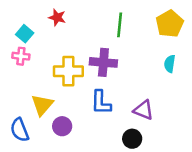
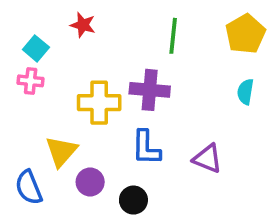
black circle: (132, 139) -> (133, 200), moved

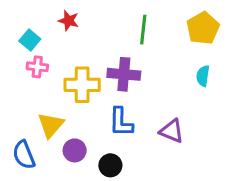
pink cross: (31, 81) -> (37, 67), moved

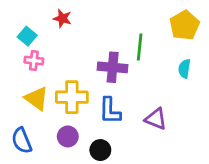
green line: (143, 30) -> (140, 47), moved
yellow cross: (82, 85) -> (72, 97), moved
yellow triangle: (51, 125) -> (37, 98), moved, turned -35

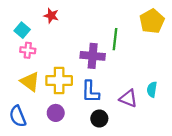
cyan semicircle: (184, 69) -> (152, 89), moved
black circle: (100, 150) -> (99, 119), moved

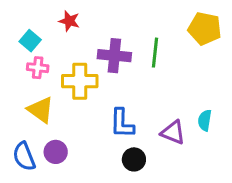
yellow pentagon: (152, 21) -> (205, 29), turned -30
purple cross: (93, 56) -> (114, 56), moved
yellow cross: (59, 80) -> (80, 81), moved
purple circle: (56, 113) -> (56, 152), moved

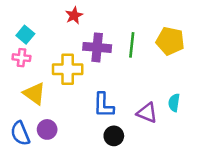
red star: (69, 21) -> (74, 15), moved, turned 30
yellow pentagon: (205, 29) -> (170, 41), moved
pink cross: (38, 68) -> (21, 58), moved

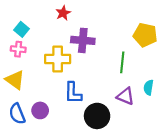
green line: (132, 45) -> (122, 62), moved
yellow triangle: (34, 94) -> (15, 80), moved
blue L-shape: (104, 105) -> (73, 93), moved
black circle: (114, 136) -> (97, 116), size x1.5

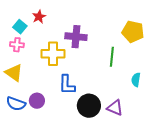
red star: (63, 13) -> (39, 17), moved
purple triangle: (126, 96) -> (115, 108), moved
blue semicircle: (17, 114) -> (16, 104), turned -48

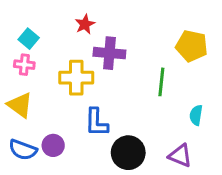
red star: (39, 17) -> (85, 24), moved
purple triangle: (115, 108) -> (180, 156), moved

